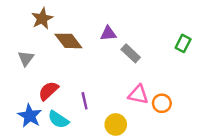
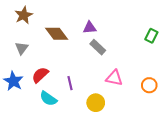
brown star: (42, 18) -> (24, 15), moved
gray rectangle: (131, 53) -> (98, 47), moved
orange circle: (162, 103) -> (149, 85), moved
blue star: (30, 116) -> (13, 81), moved

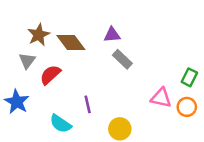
brown star: (24, 15) -> (39, 35), moved
green rectangle: (151, 36) -> (189, 77), moved
red semicircle: (40, 75) -> (50, 75), moved
pink triangle: (114, 78) -> (161, 98), moved

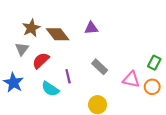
gray rectangle: (122, 59) -> (100, 67), moved
purple line: (88, 104) -> (68, 76), moved
cyan semicircle: (61, 124) -> (50, 89), moved

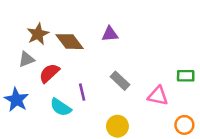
gray triangle: (22, 49) -> (27, 59), turned 32
green rectangle: (154, 63) -> (186, 76), turned 64
orange circle: (152, 87) -> (184, 125), moved

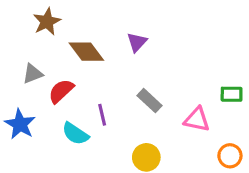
brown star: (38, 34) -> (47, 22), moved
purple triangle: (110, 34) -> (137, 42), turned -42

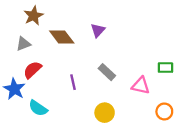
gray triangle: (33, 74) -> (23, 44), moved
red semicircle: (61, 91) -> (32, 70), moved
cyan semicircle: (75, 134) -> (38, 108), moved

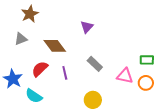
brown diamond: (62, 37) -> (55, 46), moved
red semicircle: (32, 70) -> (40, 69), moved
orange circle: (164, 111) -> (146, 83), moved

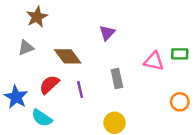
green rectangle: (147, 60) -> (180, 54), moved
gray rectangle: (95, 64) -> (117, 78), turned 35
pink triangle: (125, 76) -> (154, 61), moved

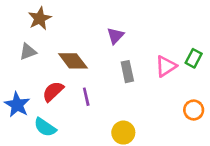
green rectangle: (180, 54) -> (194, 58), turned -63
pink triangle: (154, 61) -> (166, 66), turned -45
gray rectangle: (117, 78) -> (127, 72), moved

